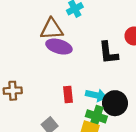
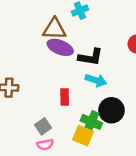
black L-shape: (108, 53) -> (91, 57), moved, turned -80
cyan arrow: (96, 95) -> (96, 80), moved

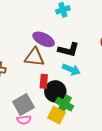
brown triangle: (54, 29) -> (34, 57), moved
black circle: (111, 110) -> (55, 91), moved
gray square: (43, 126) -> (23, 104), size x1.5

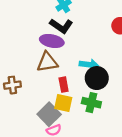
black L-shape: (68, 50) -> (61, 26), moved, turned 35
black circle: (55, 91) -> (97, 78), moved
yellow square: (56, 115) -> (63, 103), moved

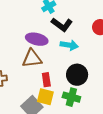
black L-shape: (61, 26) -> (62, 25), moved
cyan arrow: (89, 65) -> (69, 45), moved

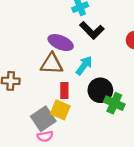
cyan arrow: (69, 45) -> (84, 66), moved, turned -72
green cross: (71, 97) -> (114, 103), moved

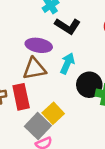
red rectangle: (64, 90) -> (21, 97), moved, size x1.5
yellow square: (60, 110) -> (53, 113), turned 36

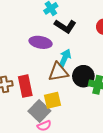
brown triangle: (34, 69) -> (58, 72), moved
yellow square: (53, 113) -> (52, 100), turned 30

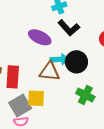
cyan arrow: (65, 58) -> (60, 59), turned 48
black circle: (83, 76) -> (76, 62), moved

